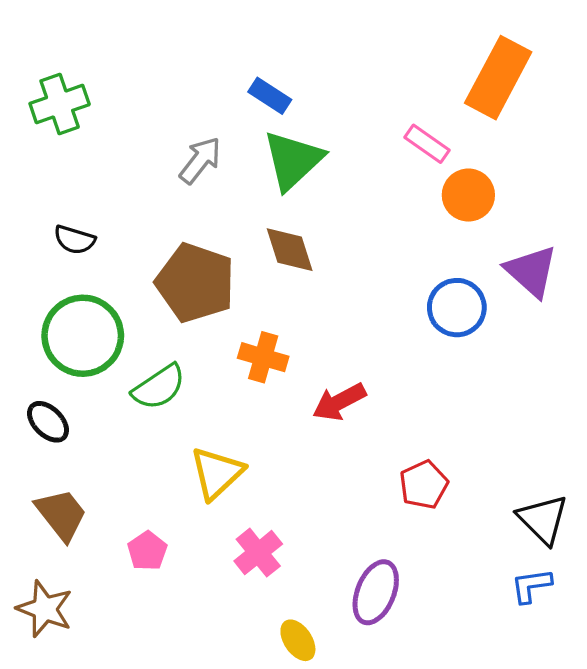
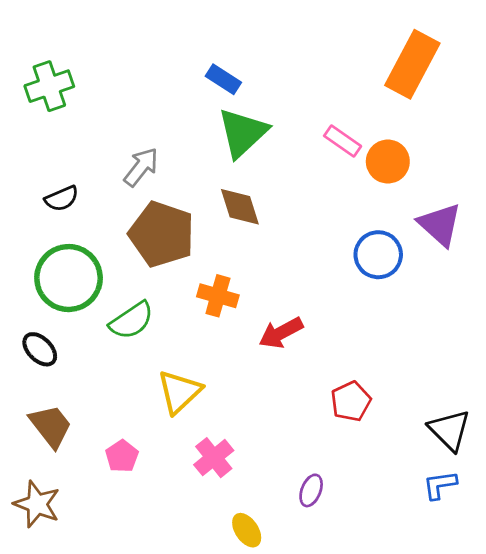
pink rectangle: (427, 144) -> (343, 141), moved
gray arrow: (200, 160) -> (141, 167), moved
black semicircle: (74, 240) -> (62, 199), turned -40
purple ellipse: (376, 592) -> (311, 490), size x0.6

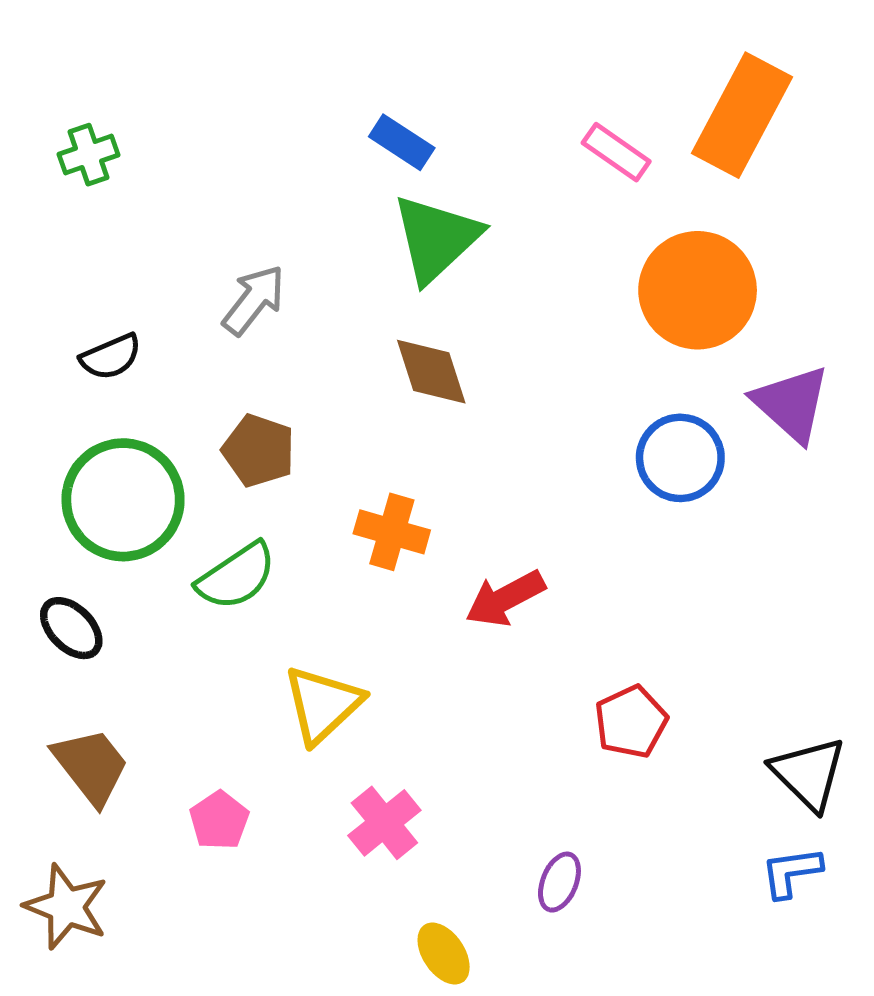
green cross: (49, 86) -> (88, 155), size x0.7
pink rectangle: (343, 141) -> (616, 152), moved
orange circle: (388, 162) -> (698, 290), size x1.5
brown pentagon: (162, 234) -> (259, 451), moved, size x0.6

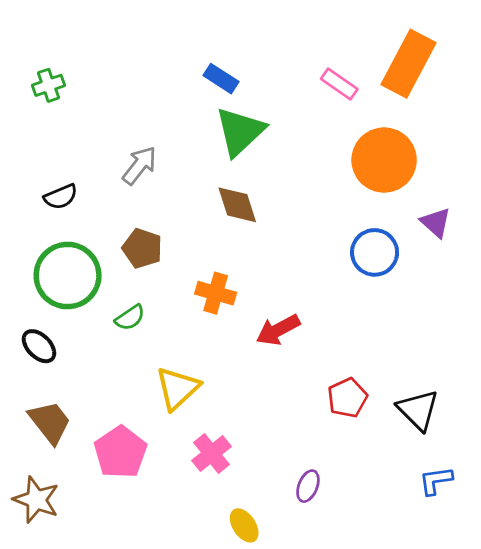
purple triangle: (791, 404) -> (436, 223), size x0.7
green semicircle: (236, 576) -> (130, 318), size x0.7
black triangle: (809, 774) -> (418, 410), moved
pink pentagon: (219, 820) -> (121, 452), size x1.6

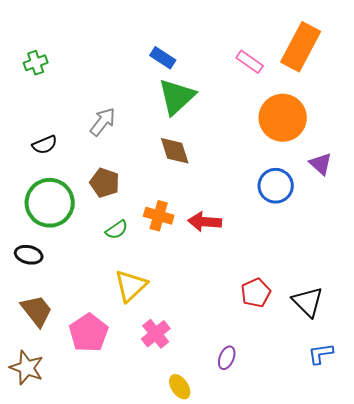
green semicircle: (130, 318) -> (117, 230), moved
red arrow: (278, 330) -> (205, 222), moved, turned 32
black ellipse: (39, 346) -> (29, 255), turned -32

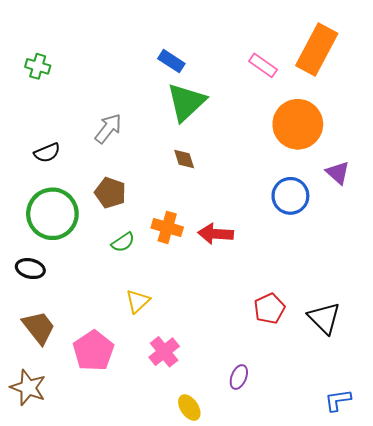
green cross: (36, 63) -> (38, 66), turned 35
brown diamond: (175, 151) -> (184, 159), size x0.7
yellow triangle: (131, 286) -> (138, 301), size x0.7
blue L-shape: (321, 354) -> (338, 400), moved

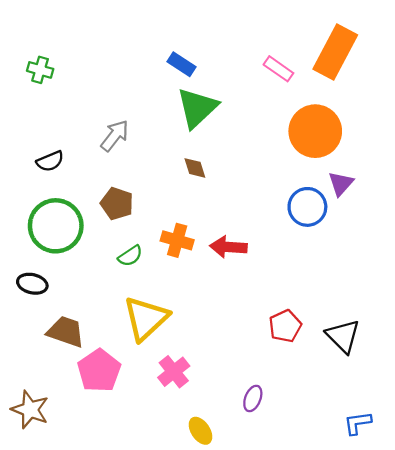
purple triangle: (338, 173) -> (341, 183), moved, turned 30
yellow triangle: (138, 301) -> (146, 318), size x1.8
brown trapezoid: (39, 328) -> (66, 332), moved, turned -33

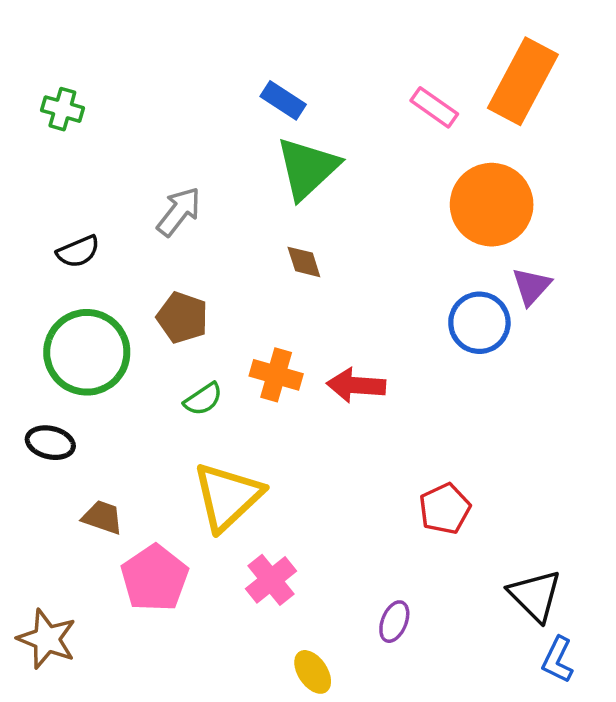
brown trapezoid: (66, 332) -> (102, 517), size x0.7
black triangle: (343, 336) -> (535, 596), moved
blue L-shape: (358, 423) -> (558, 660), turned -56

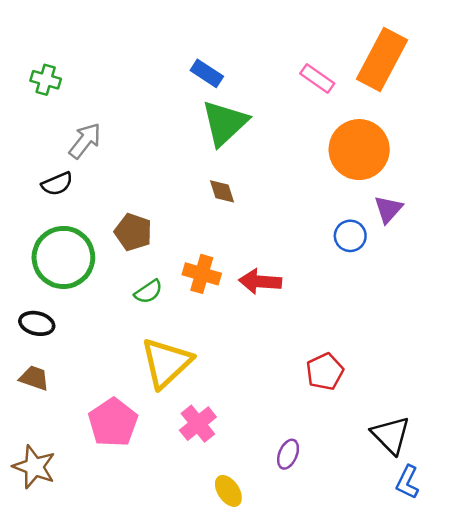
gray arrow: (179, 212) -> (85, 141), moved
blue circle: (479, 323) -> (350, 236), size x0.7
brown trapezoid: (102, 517) -> (34, 378), moved

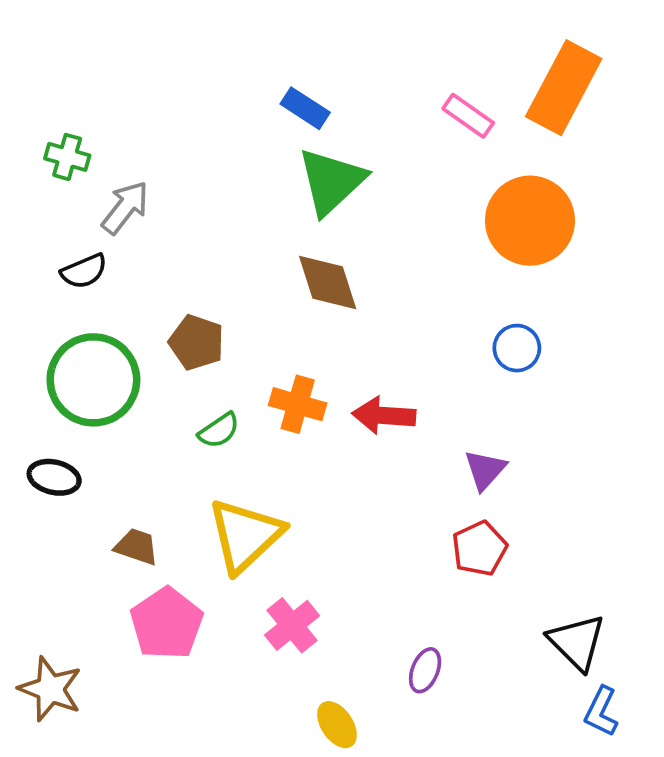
green cross: (46, 80) -> (67, 157), moved
brown diamond: (222, 191) -> (328, 282), size x1.6
purple triangle: (388, 209) -> (485, 470), moved
brown trapezoid: (34, 378) -> (137, 547), moved

